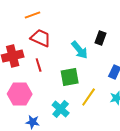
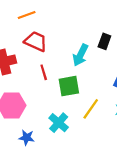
cyan arrow: (80, 50) -> (80, 55), turned 66
red line: (39, 65) -> (44, 72), moved

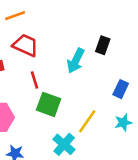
green square: (69, 86) -> (49, 104), moved, turned 30
cyan cross: (59, 123) -> (64, 144), moved

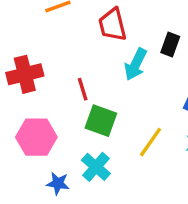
red trapezoid: (25, 45) -> (112, 25), moved, turned -128
cyan cross: (64, 144) -> (96, 167), moved

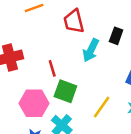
pink hexagon: (36, 137) -> (34, 103), moved

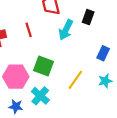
red line: (52, 68) -> (29, 30), moved

